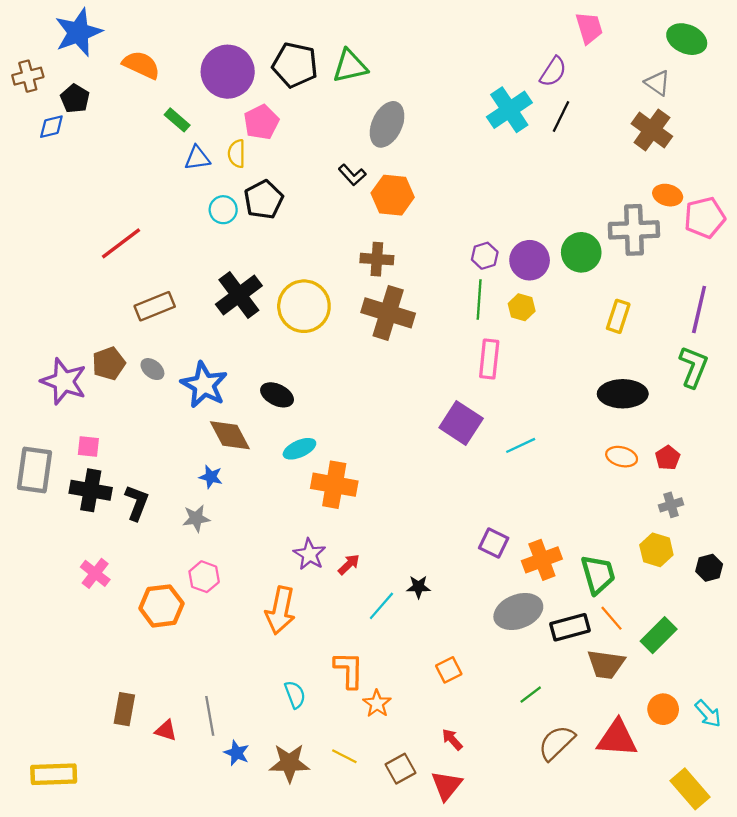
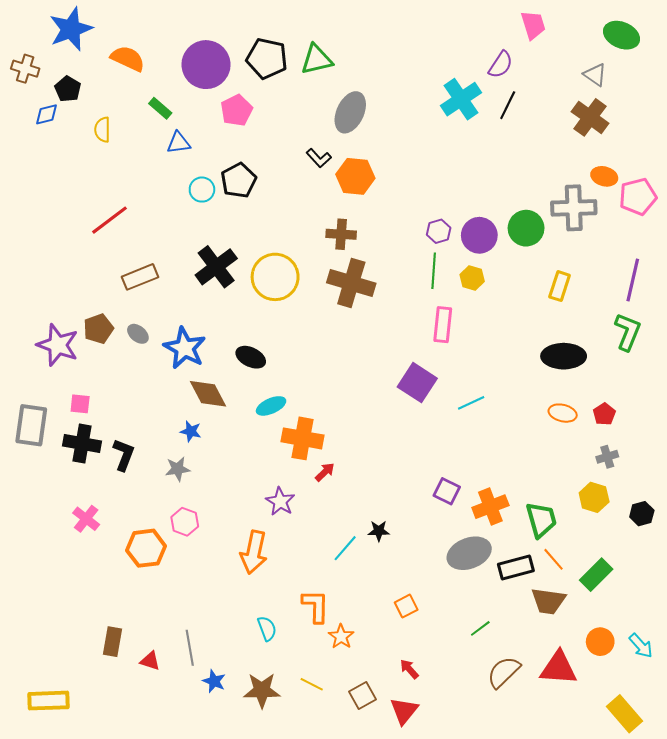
brown cross: (28, 76) -> (25, 69), turned 32
yellow semicircle: (237, 154) -> (102, 130), moved
red arrow: (349, 564) -> (325, 472), moved

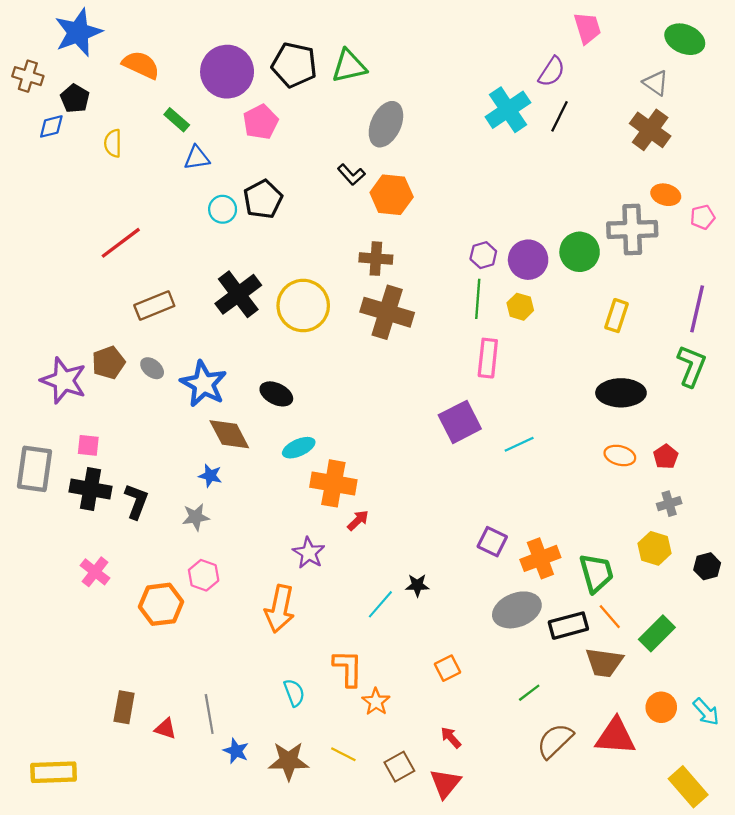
pink pentagon: (638, 197) -> (703, 217), size x0.6
purple square: (417, 383) -> (460, 422), turned 30

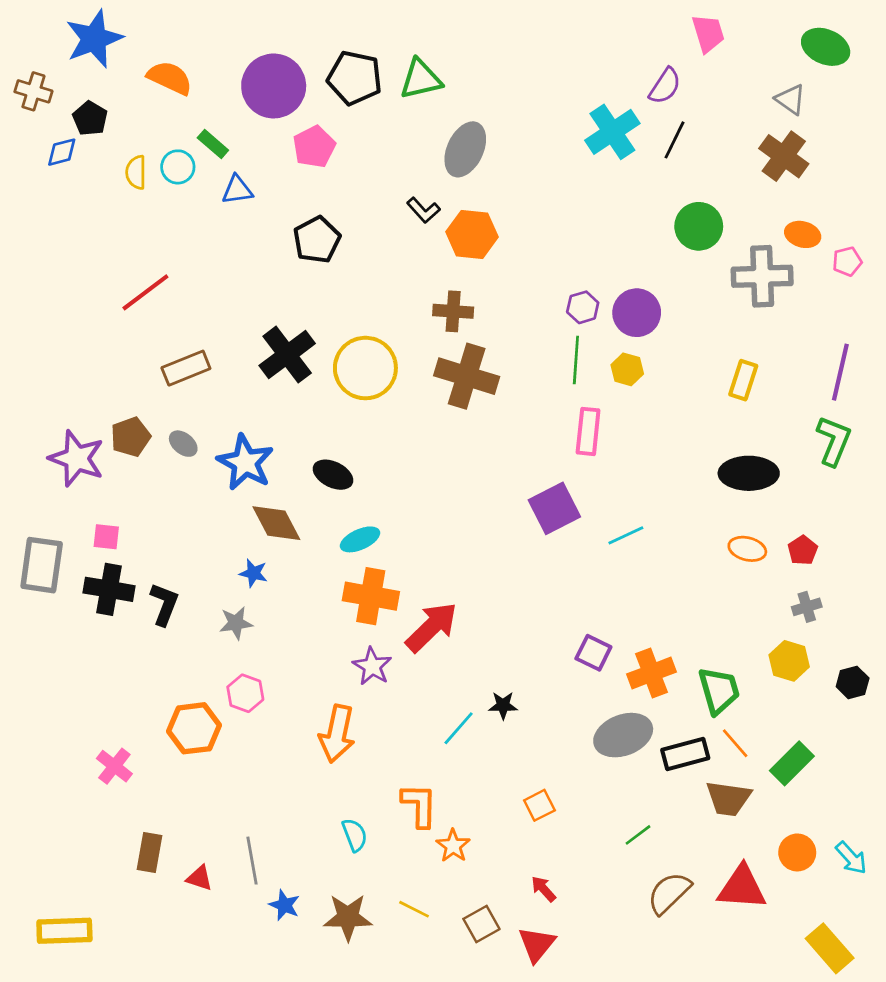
cyan circle: (223, 209) -> (178, 167), moved
green circle: (580, 252) -> (699, 226), moved
orange cross: (333, 483) -> (371, 596), moved
red arrow: (358, 520) -> (432, 627), size x2.0
pink cross: (95, 572) -> (114, 766), moved

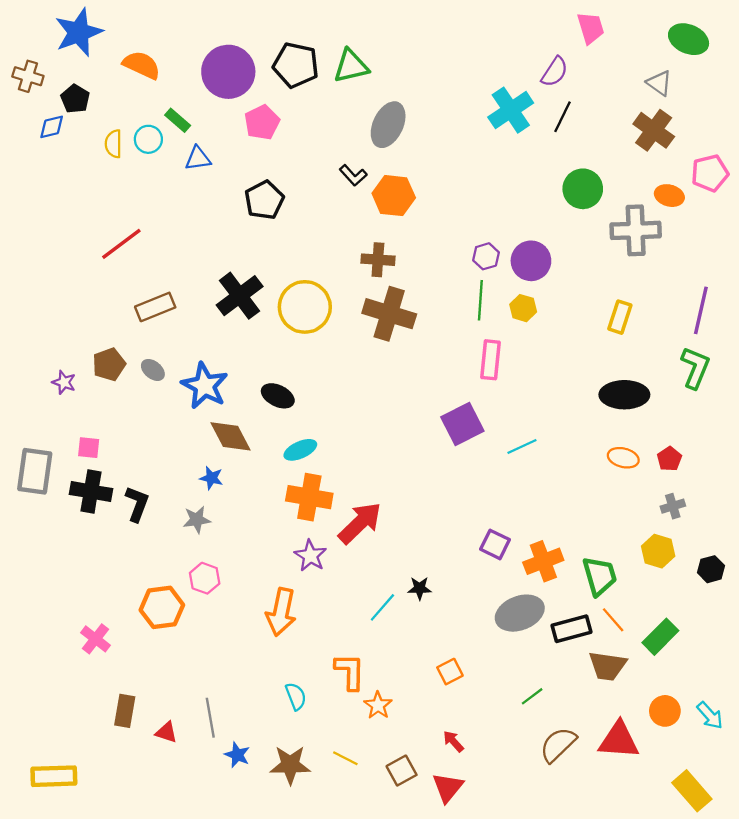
pink pentagon: (847, 261) -> (710, 173), moved, size x1.5
purple star: (77, 458) -> (64, 382), size x0.5

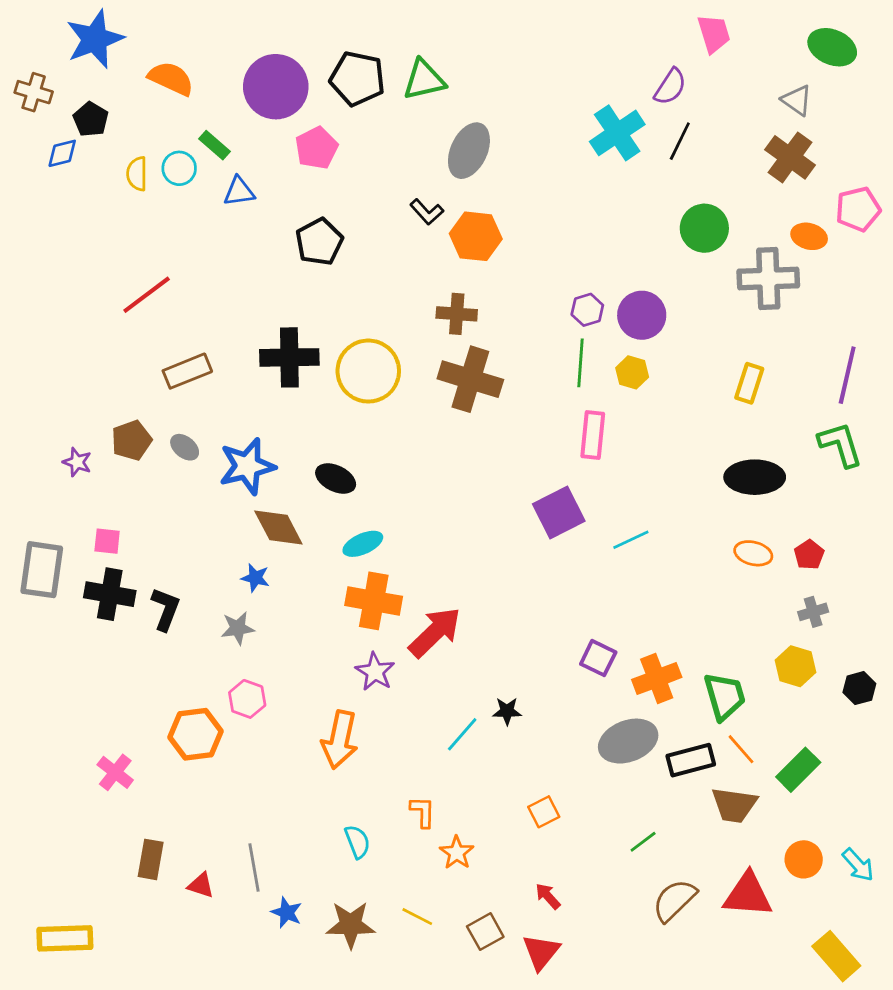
black cross: (240, 296) -> (289, 357), turned 36
green L-shape: (695, 368) -> (840, 444), turned -39
blue star: (205, 386) -> (247, 466), turned 30
orange L-shape: (350, 672) -> (423, 812), size x0.7

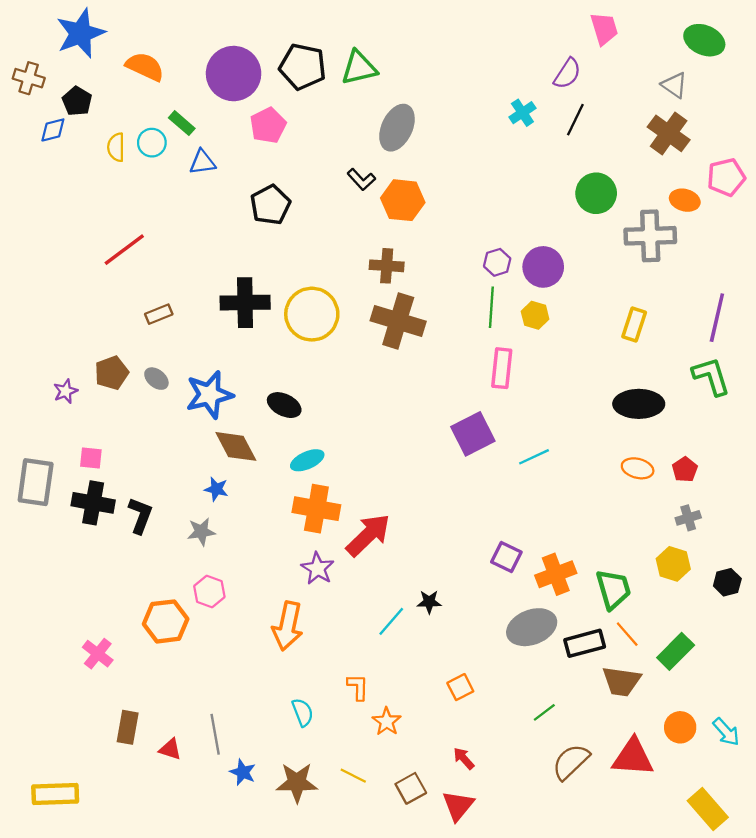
cyan cross: (617, 133) -> (522, 113), size x0.6
brown rectangle: (187, 371) -> (159, 314), size x0.7
purple star: (77, 462) -> (66, 391), turned 30

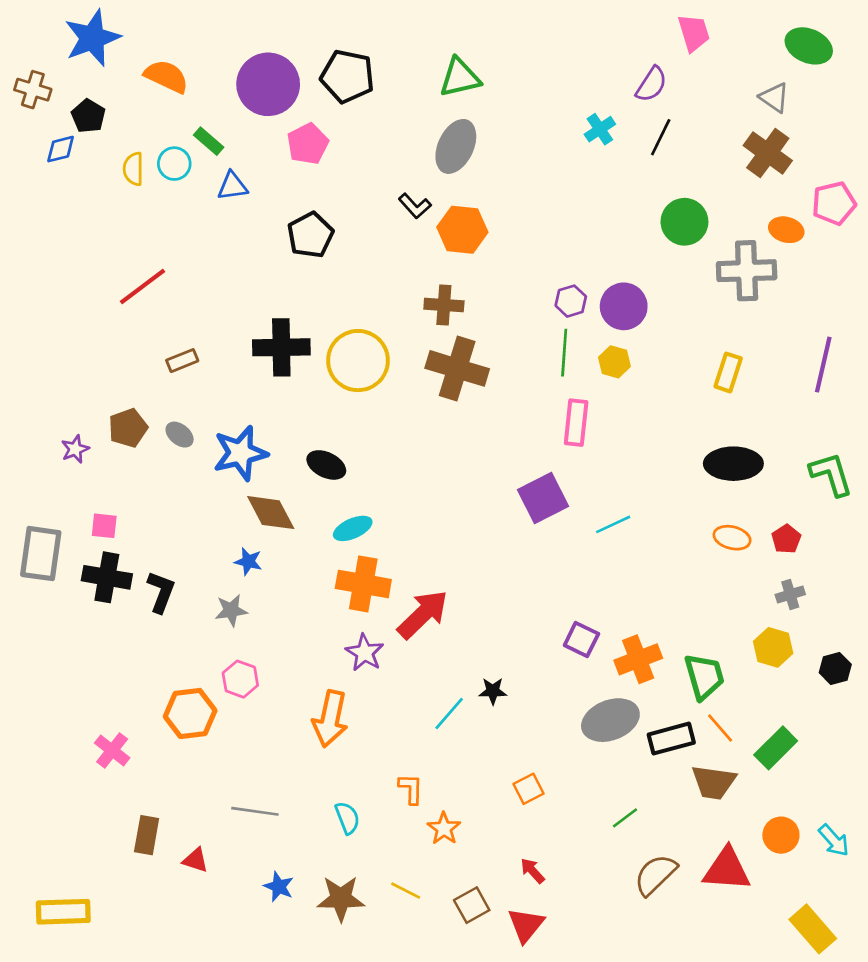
green triangle: (359, 68) -> (460, 78), moved
green L-shape: (711, 376) -> (831, 474), moved
gray line: (215, 734) -> (255, 811), moved, turned -72

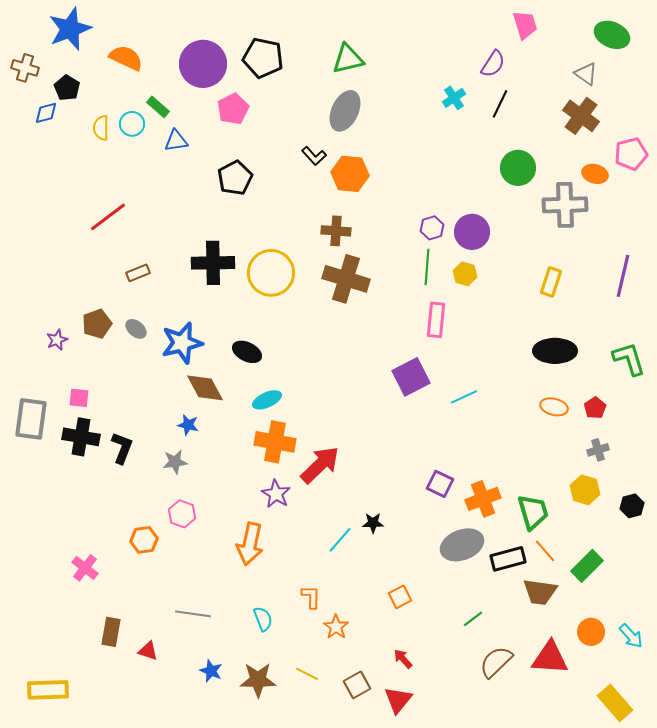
orange hexagon: (190, 713) -> (144, 540), size x0.7

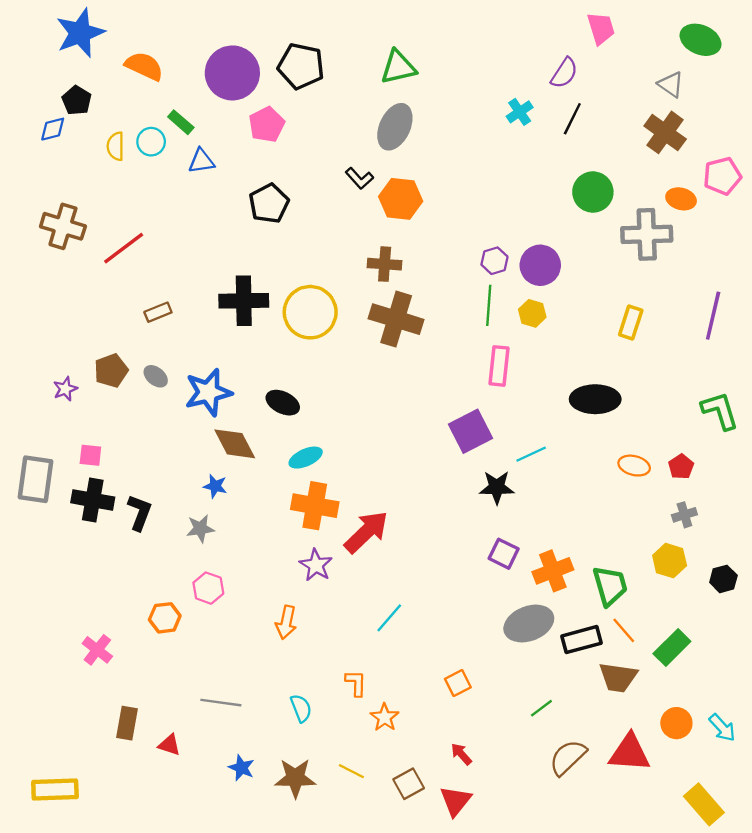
brown cross: (25, 68) -> (63, 226), moved, size x1.4
black ellipse: (555, 351) -> (595, 399), moved
black star: (373, 523) -> (497, 487), moved, size x1.4
orange arrow: (250, 544) -> (286, 622), size x0.7

